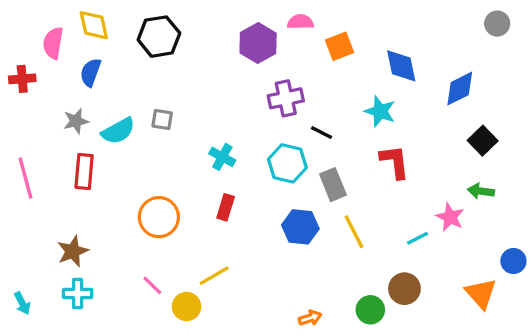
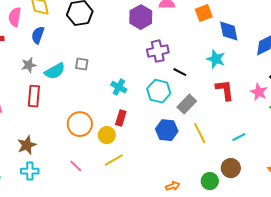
orange square: (339, 46) -> (204, 13), moved
gray rectangle: (333, 185) -> (187, 104), turned 66
pink star: (450, 217) -> (259, 92), moved
yellow circle: (187, 307) -> (107, 135), moved

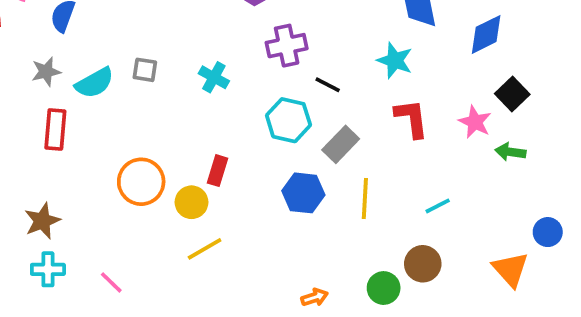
cyan cross: (119, 87) -> (214, 77), moved
yellow line: (200, 133) -> (365, 199), turned 30
pink line: (76, 166) -> (111, 282), moved

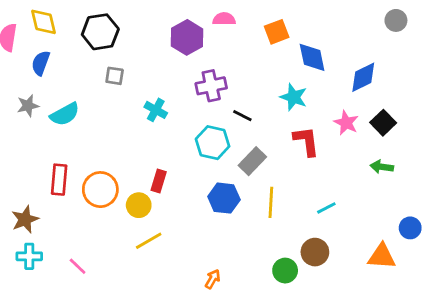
gray square: (145, 70) -> (115, 76), moved
pink star: (475, 122) -> (346, 123), moved
red rectangle: (55, 130) -> (59, 180), moved
orange triangle: (510, 269) -> (382, 256), turned -44
orange arrow: (315, 297) -> (213, 279), moved, turned -42

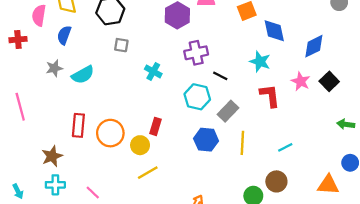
green arrow: (382, 167) -> (346, 124), moved

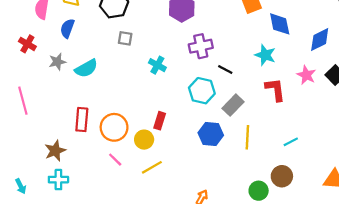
red cross: (18, 40) -> (27, 44), moved, turned 35
pink line: (93, 192) -> (115, 160), moved

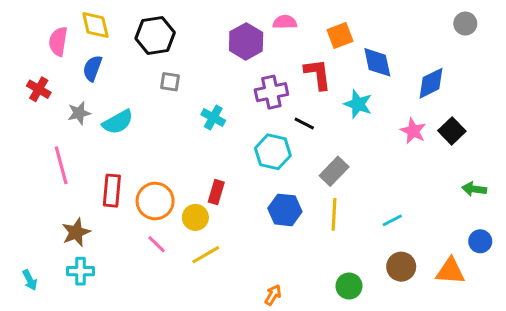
red L-shape: (275, 90) -> (318, 74), moved
pink line: (23, 101) -> (61, 165), moved
gray rectangle: (233, 105) -> (334, 171), moved
brown circle: (282, 176) -> (401, 267), moved

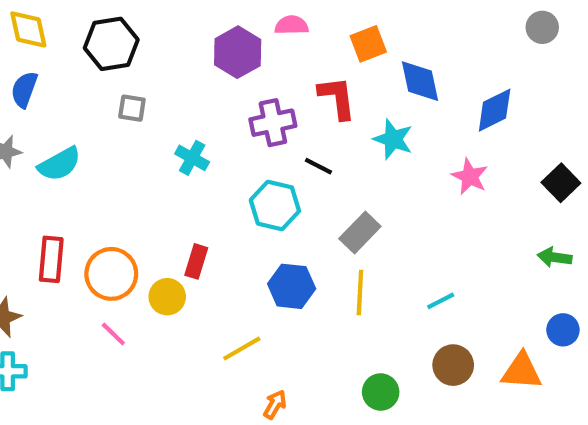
black square: (452, 131) -> (561, 183), moved
yellow line: (206, 255) -> (242, 348), moved

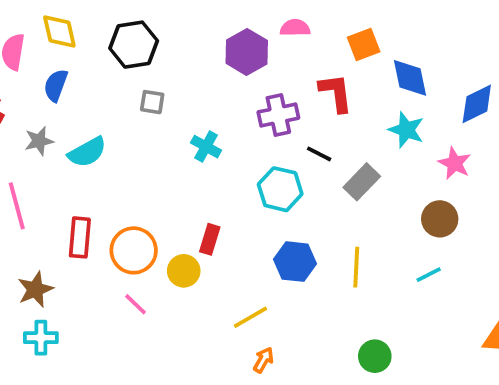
cyan star: (393, 139) -> (406, 130), moved
gray rectangle: (360, 232) -> (362, 182), moved
brown circle: (453, 365) -> (440, 219), moved
orange arrow: (275, 404) -> (263, 360), moved

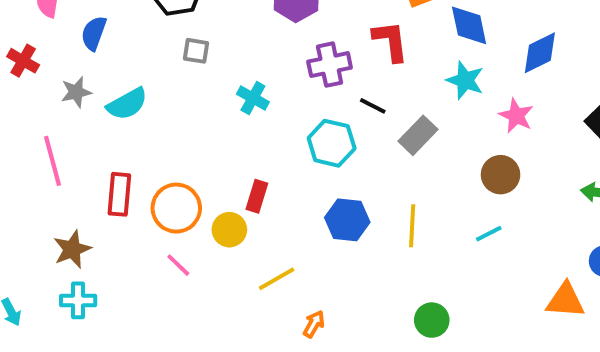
yellow line: (251, 317) -> (277, 279), moved

